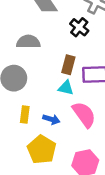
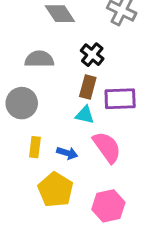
black cross: (79, 27) -> (92, 55), moved

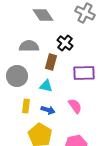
brown rectangle: (88, 87) -> (51, 62), moved
cyan triangle: (85, 115) -> (46, 86), moved
pink semicircle: (107, 147) -> (75, 106), size x0.7

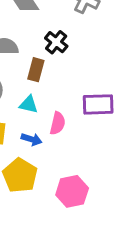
purple rectangle: (84, 73) -> (98, 104), moved
pink semicircle: (75, 106) -> (58, 123), moved, turned 49

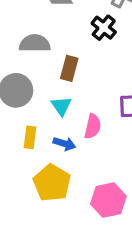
black cross: (56, 42) -> (104, 28), moved
cyan triangle: (29, 104) -> (61, 106), turned 42

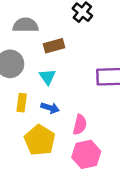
brown rectangle: (69, 68) -> (54, 46), turned 60
pink semicircle: (93, 126) -> (80, 125), moved

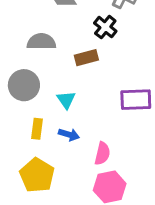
brown rectangle: (54, 46) -> (86, 58), moved
yellow pentagon: (40, 140) -> (37, 175), moved

